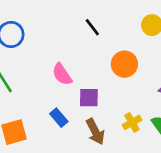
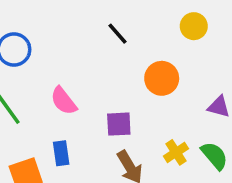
pink semicircle: (62, 74) -> (64, 101), moved
blue rectangle: (59, 118) -> (61, 153), moved, turned 36

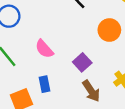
purple square: (119, 124) -> (82, 62), turned -36

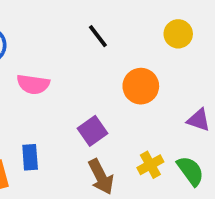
pink semicircle: (44, 49) -> (33, 84), moved, turned -48

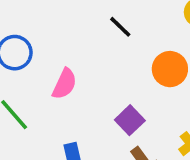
pink semicircle: (33, 84) -> (65, 84), turned -64

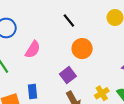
orange circle: (170, 69) -> (82, 49), moved

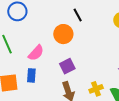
pink semicircle: (33, 49) -> (36, 53), moved
orange circle: (82, 49) -> (63, 34), moved

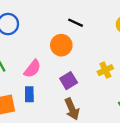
black line: (78, 15) -> (75, 23), turned -32
yellow cross: (96, 89) -> (105, 70), moved

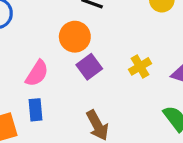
purple square: (69, 81) -> (89, 67), moved

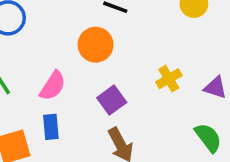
purple square: (89, 67) -> (112, 100), moved

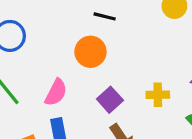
yellow cross: (169, 79) -> (158, 95), moved, turned 35

